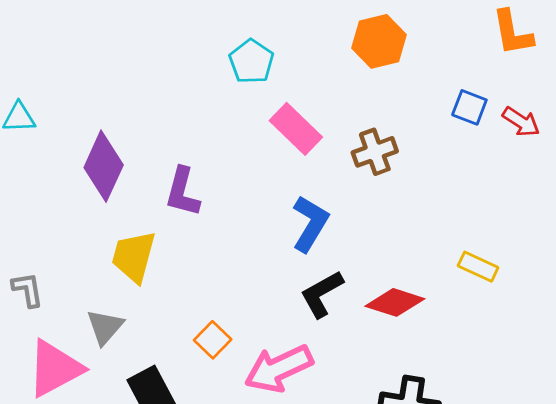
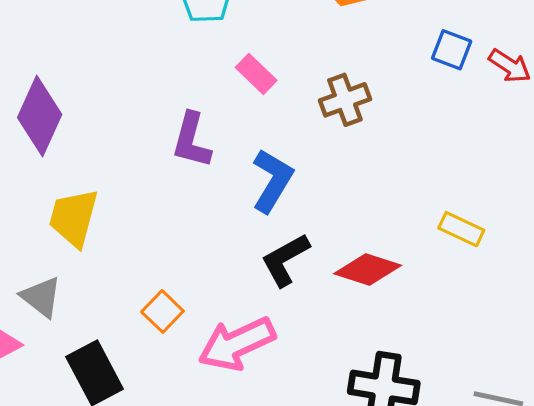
pink rectangle: (296, 129) -> (256, 74), size x0.7
purple L-shape: (183, 192) -> (192, 140), moved
gray triangle: (105, 327) -> (41, 297), turned -33

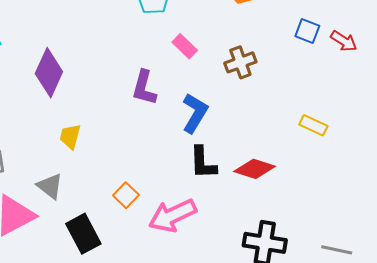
yellow trapezoid: (74, 218) -> (70, 136), size x0.7
yellow rectangle: (461, 229) -> (313, 125), moved
black L-shape: (285, 260) -> (203, 163), turned -63

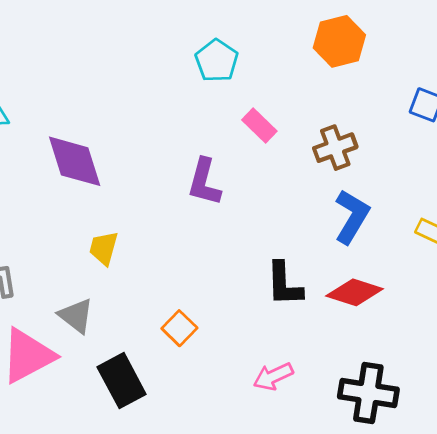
purple diamond: (49, 73) -> (75, 161), turned -42
blue L-shape: (195, 113) -> (352, 216), moved
pink arrow: (173, 215) -> (273, 376), moved, size x0.6

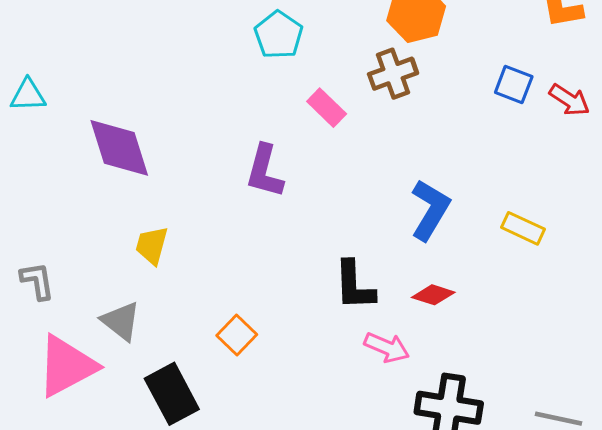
brown cross: (335, 148) -> (393, 74), moved
red diamond: (355, 292) -> (433, 295), size x0.7
pink arrow: (273, 376) -> (387, 347), moved, turned -132

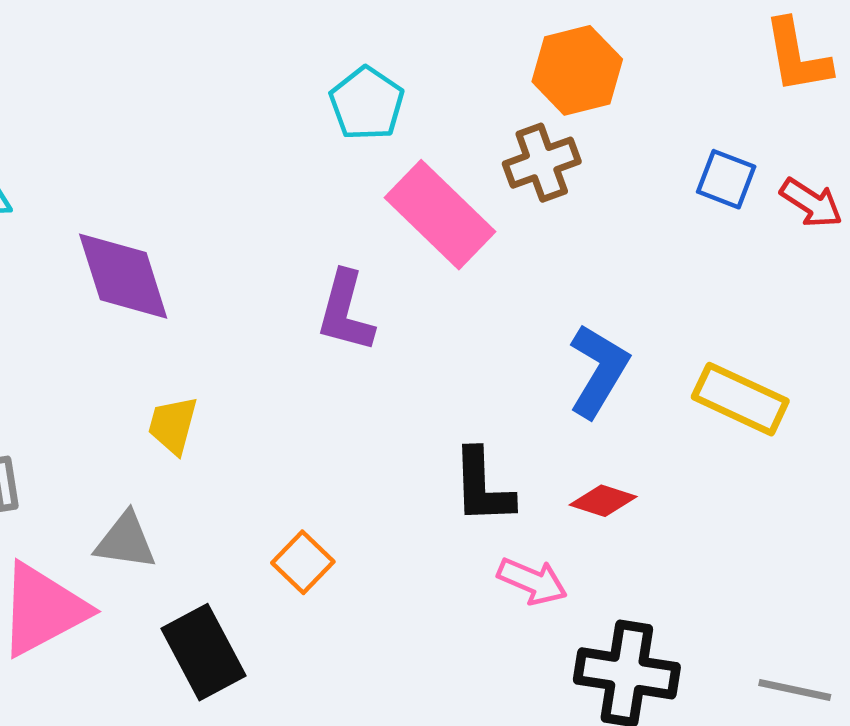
pink rectangle: (327, 108) -> (440, 215), size x1.8
yellow rectangle: (523, 228) -> (740, 399), size x1.4
gray triangle: (121, 321) -> (126, 541), turned -30

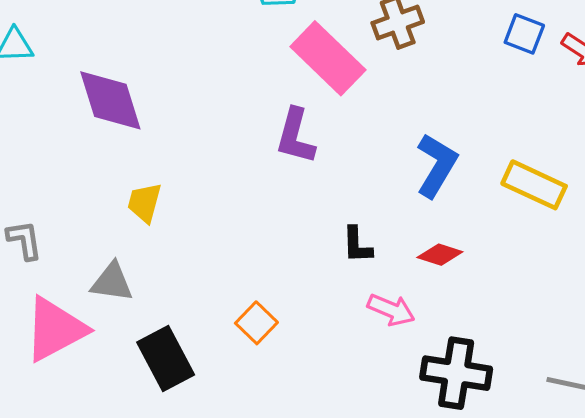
purple L-shape: (345, 312) -> (295, 136), moved
black L-shape: (483, 487) -> (357, 245), size x0.7
orange square: (303, 562) -> (256, 323), moved

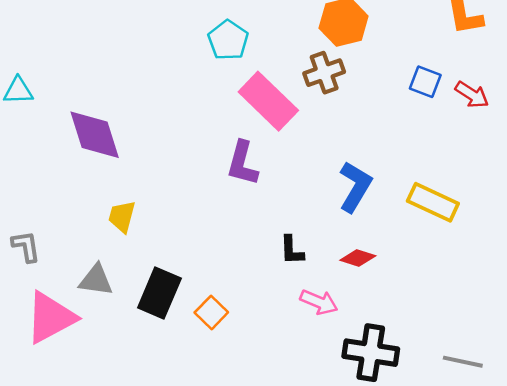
black rectangle: (166, 358) -> (159, 293), moved, turned 51

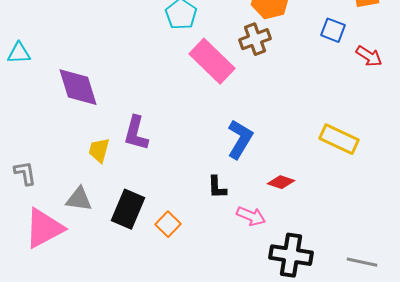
blue square: (425, 82) -> (333, 30), moved
purple L-shape: (242, 163) -> (136, 133), moved
blue L-shape: (355, 187) -> (240, 139), moved
black L-shape: (292, 250) -> (217, 187), moved

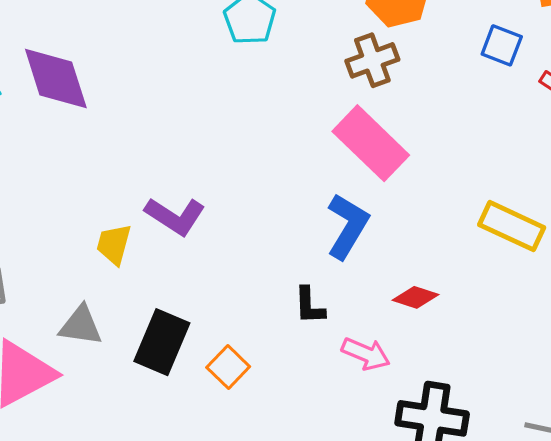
pink rectangle: (212, 61) -> (371, 143), moved
purple diamond: (78, 87) -> (56, 79), moved
purple L-shape: (136, 133) -> (175, 216), turned -72

